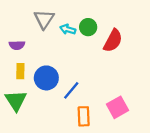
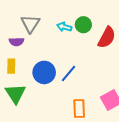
gray triangle: (44, 19) -> (30, 24), moved
yellow rectangle: (20, 71) -> (11, 66), moved
blue line: (71, 90) -> (69, 74), moved

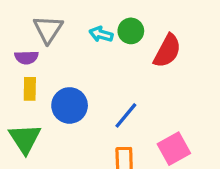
yellow rectangle: (11, 66) -> (30, 89), moved
blue line: (69, 74) -> (126, 115), moved

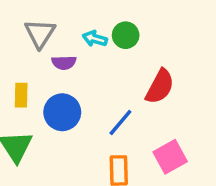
red semicircle: (167, 51) -> (160, 87), moved
purple semicircle: (26, 57) -> (64, 63), moved

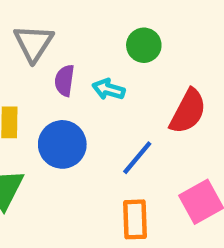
cyan arrow: (95, 39) -> (109, 89), moved
purple semicircle: (64, 63) -> (64, 80), turned 100

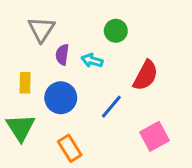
orange rectangle: (135, 219) -> (70, 148), moved, turned -30

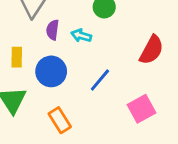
red semicircle: (146, 75) -> (152, 50), moved

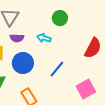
purple semicircle: (53, 30) -> (17, 38), moved, turned -96

